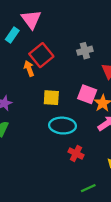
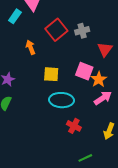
red square: (41, 55) -> (56, 30), moved

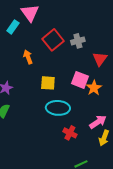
pink arrow: (103, 98) -> (98, 122), moved

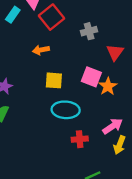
red square: (53, 40) -> (52, 17), moved
orange arrow: (28, 57) -> (41, 50), moved, turned -80
red cross: (70, 133) -> (80, 139), turned -32

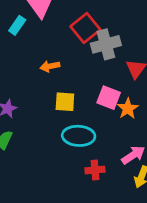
red square: (52, 17) -> (85, 28), moved
gray cross: (89, 31) -> (106, 44), size x1.5

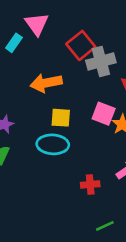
orange arrow: (50, 66) -> (46, 83), size x1.6
cyan ellipse: (79, 136) -> (53, 144), moved

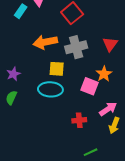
gray cross: (101, 61) -> (76, 47), moved
pink square: (104, 114) -> (90, 86), moved

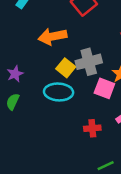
gray cross: (76, 47) -> (89, 62), moved
yellow square: (57, 69) -> (66, 68), turned 35

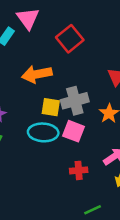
yellow square: (66, 68) -> (51, 107), turned -30
pink square: (104, 88) -> (74, 131), moved

